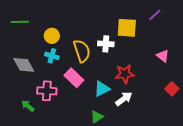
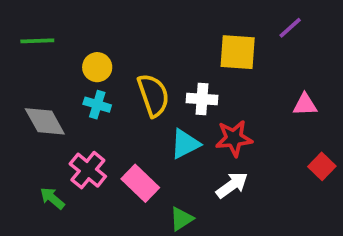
white cross: (106, 44) -> (202, 99), moved
pink triangle: (163, 56) -> (305, 105), turned -40
pink rectangle: (74, 78) -> (140, 183), moved
cyan triangle: (102, 89) -> (185, 144), moved
pink cross: (47, 91) -> (88, 170), turned 36

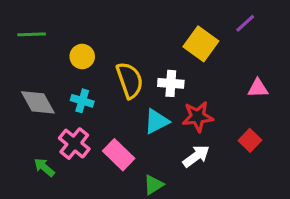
yellow square: (238, 52) -> (201, 44), turned 32
cyan cross: (97, 105) -> (82, 101), moved
red square: (322, 166) -> (250, 140), moved

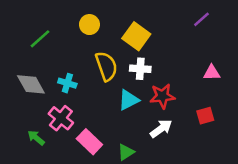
green line: (32, 34) -> (40, 39), moved, turned -40
yellow square: (201, 44) -> (136, 36), moved
yellow circle: (82, 57) -> (89, 25), moved
red square: (250, 140) -> (205, 116), turned 30
pink rectangle: (119, 155) -> (89, 142), moved

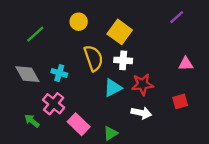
white arrow: (161, 129) -> (141, 113), turned 48

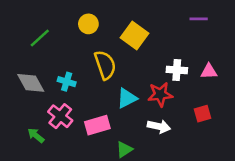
purple line: (177, 17) -> (199, 19), turned 42
white cross: (123, 60) -> (177, 70), moved
pink rectangle: (79, 124) -> (97, 125), moved, turned -60

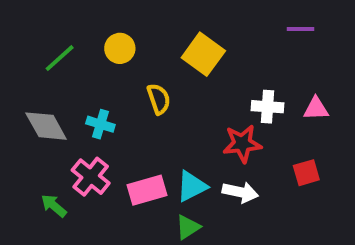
yellow circle: (88, 24) -> (120, 48), moved
yellow semicircle: (105, 65) -> (159, 99), size x0.7
cyan triangle: (127, 98) -> (192, 186), moved

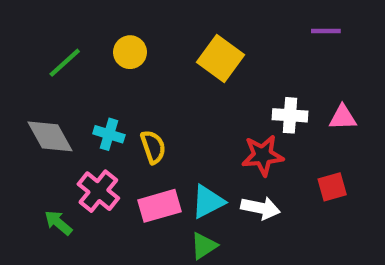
yellow semicircle: (159, 99) -> (153, 147), moved

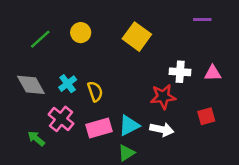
cyan cross: (109, 134) -> (68, 84), turned 36

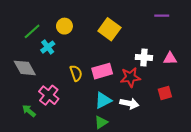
cyan cross: (68, 84) -> (48, 47), moved
pink rectangle: (99, 128) -> (102, 71), moved

